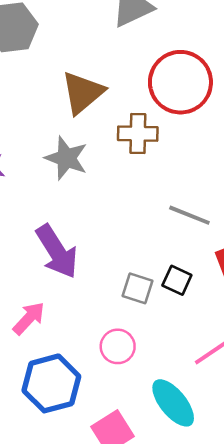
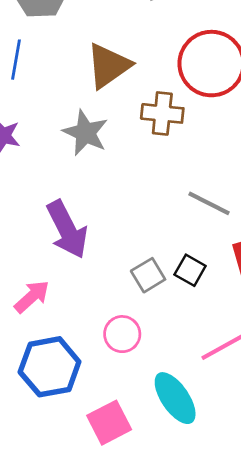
gray square: (137, 288) -> (148, 275), turned 36

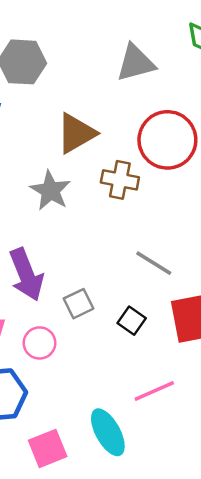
gray square: (148, 275) -> (79, 304), moved
pink circle: (122, 334) -> (40, 343), moved

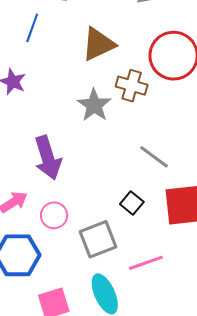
gray star: (50, 191) -> (94, 105), moved
gray square: (79, 304) -> (98, 239), moved, size x1.5

